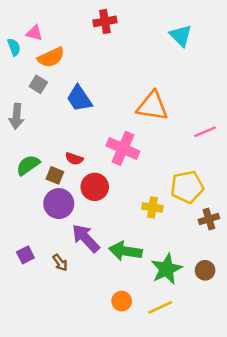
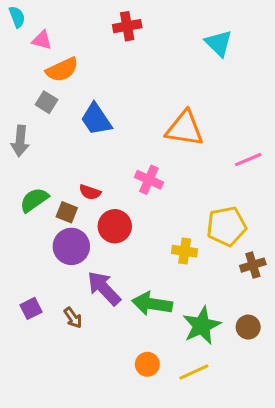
cyan semicircle: (14, 47) -> (17, 17), moved
pink cross: (123, 148) -> (149, 180), size x0.7

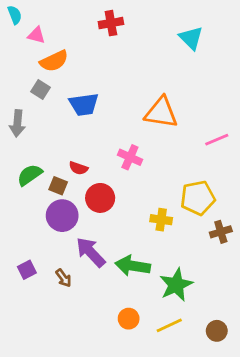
blue trapezoid: (96, 119) -> (84, 104), turned -64
brown circle: (248, 327) -> (217, 331), moved

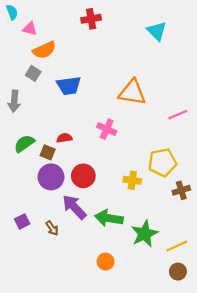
red semicircle: (78, 168) -> (64, 138), turned 152
red circle: (100, 198) -> (83, 176), moved
yellow line: (169, 325) -> (177, 246), moved

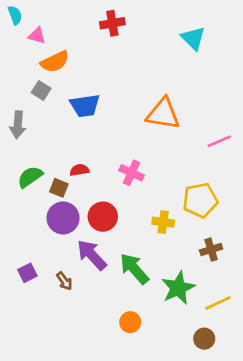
pink cross: (107, 129) -> (132, 173), moved
brown cross: (181, 190) -> (211, 250), moved
green arrow: (109, 218) -> (134, 269), turned 40
brown circle: (178, 272) -> (204, 339), moved

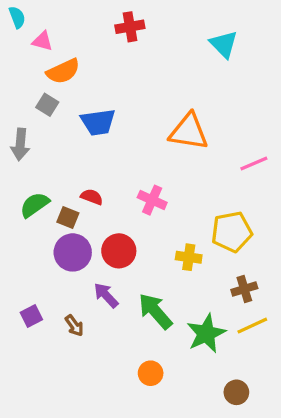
red semicircle: (79, 170) -> (92, 197), turned 30
purple arrow: (92, 255) -> (106, 295), size x0.7
yellow line: (218, 303) -> (252, 326), moved

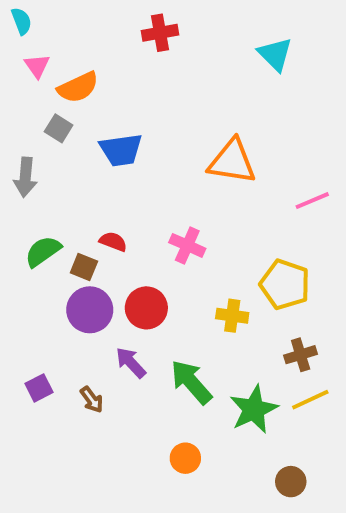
pink triangle: (43, 41) -> (37, 66), moved, turned 40
yellow pentagon: (232, 232) -> (285, 284), turned 30

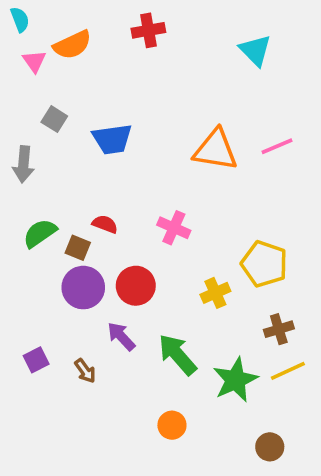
orange semicircle: (78, 87) -> (72, 45), moved
pink line: (312, 201) -> (277, 146), moved
yellow cross: (232, 316) -> (215, 293), turned -32

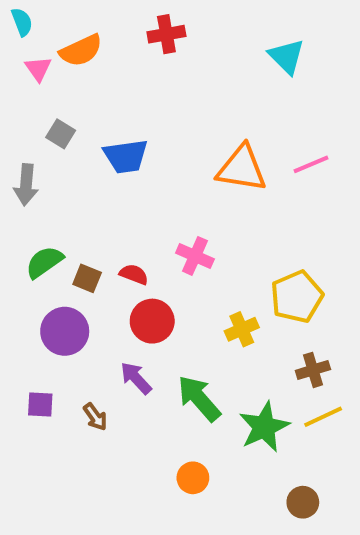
red semicircle: (105, 224) -> (134, 274), moved
yellow pentagon: (264, 264) -> (297, 297), turned 30
purple circle: (83, 288) -> (65, 331), moved
purple square: (36, 360) -> (40, 405), turned 30

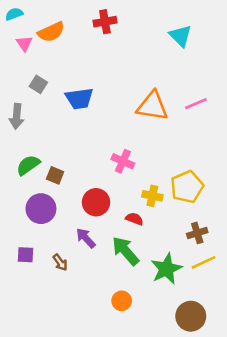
cyan semicircle: (22, 22) -> (14, 14), turned -90
red semicircle: (134, 274) -> (134, 219), moved
yellow cross: (242, 329) -> (152, 196), moved, turned 36
brown circle: (303, 502) -> (191, 316), size x1.5

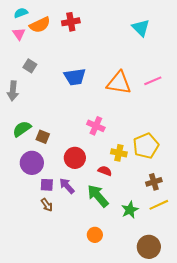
cyan semicircle: (14, 14) -> (21, 13), moved
red cross: (105, 22) -> (71, 22), moved
blue trapezoid: (79, 99) -> (75, 77), moved
purple square: (26, 255) -> (47, 185), moved
green star: (166, 269) -> (130, 210), size x0.7

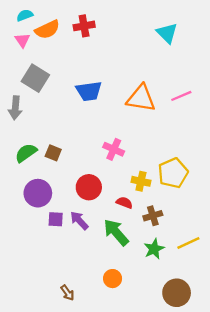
gray square: (30, 66) -> (35, 78), size x1.6
brown square: (43, 137) -> (53, 153), moved
brown cross: (154, 182) -> (153, 216), moved
brown arrow: (47, 205) -> (67, 293), moved

